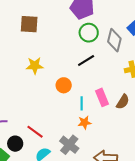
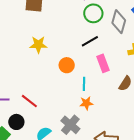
pink rectangle: (102, 97) -> (103, 63), moved
red line: (35, 132) -> (29, 101), moved

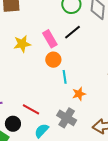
pink rectangle: (103, 63) -> (50, 39), moved
cyan line: (84, 84) -> (65, 77), moved
red line: (29, 101) -> (31, 109), moved

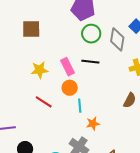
black line: (72, 32) -> (90, 62), turned 42
red line: (31, 109) -> (44, 102), moved

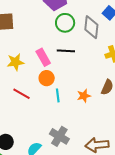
orange star: (93, 124) -> (84, 96), moved

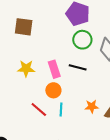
red line: (22, 94) -> (39, 110), moved
orange star: (84, 96) -> (92, 107), moved

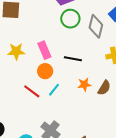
black line: (78, 67) -> (73, 59), moved
cyan line: (61, 109) -> (54, 90), turned 40

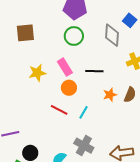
green circle: (70, 19) -> (74, 36), moved
cyan line: (54, 90) -> (83, 112), moved

